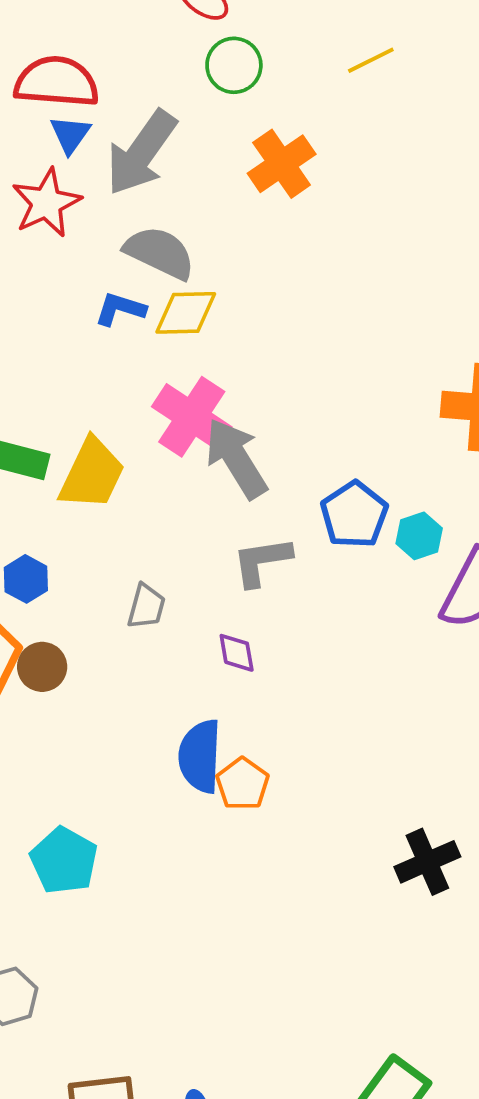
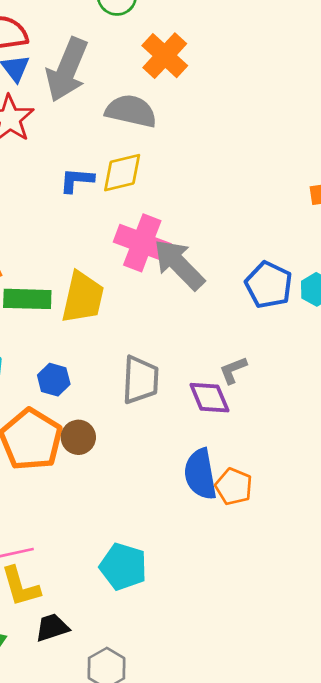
gray semicircle: (160, 253) -> (131, 111), moved
gray L-shape: (262, 561) -> (233, 370), moved, size x0.7
gray trapezoid: (146, 606) -> (140, 380), size x1.5
purple diamond: (237, 653) -> (209, 398), size x1.4

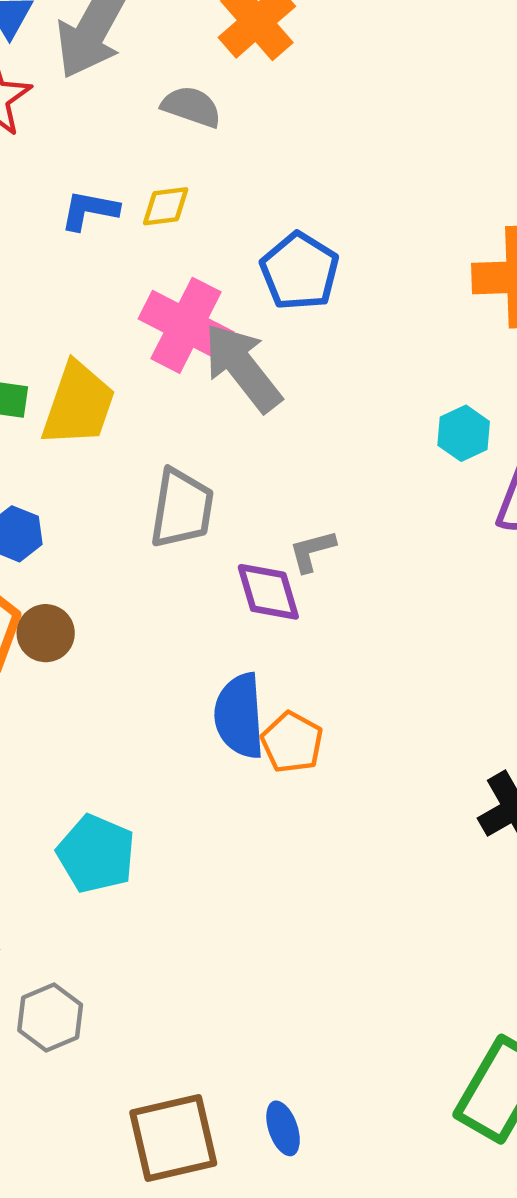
gray semicircle: (131, 111) -> (191, 107), size x0.7
yellow diamond: (122, 173) -> (166, 206), size x0.7
blue pentagon: (269, 285) -> (300, 271), moved
gray trapezoid: (140, 380) -> (182, 508), moved

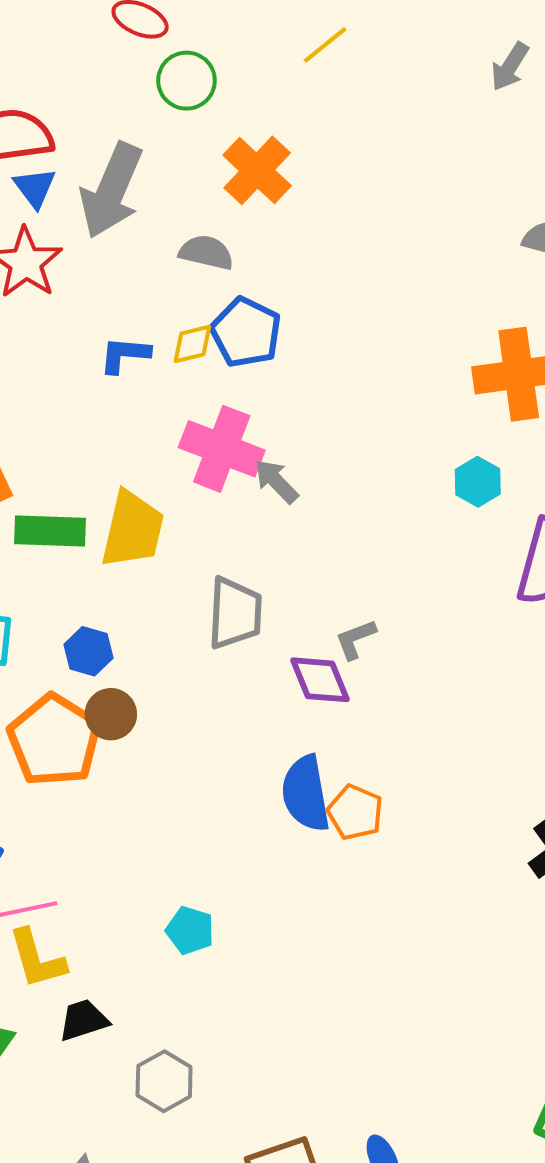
blue pentagon: (300, 271) -> (246, 332), moved
gray arrow: (243, 368) -> (276, 481), size x0.6
cyan hexagon: (464, 433) -> (478, 482), moved
brown circle: (46, 633) -> (111, 714), moved
cyan pentagon: (96, 854) -> (190, 930), size x0.7

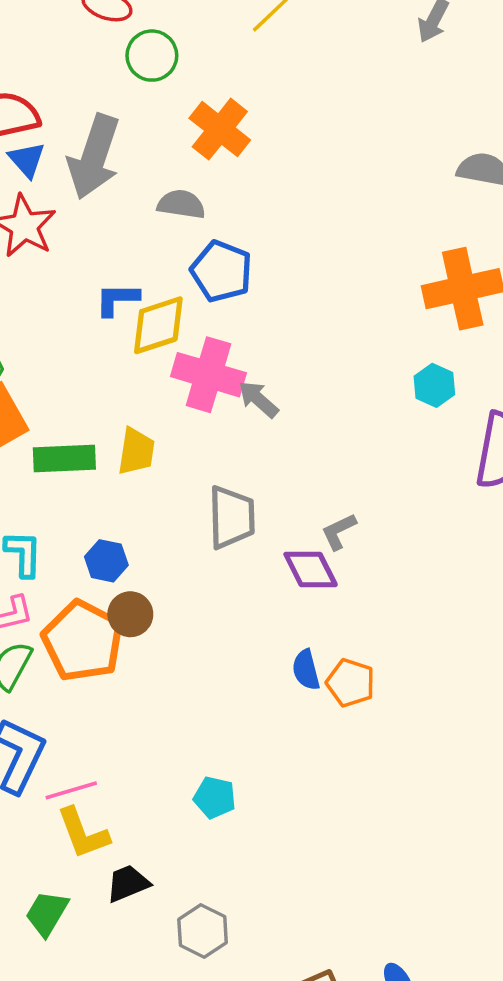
yellow diamond: (192, 344) -> (158, 325), moved, size x1.6
yellow trapezoid: (133, 529) -> (136, 451), size x0.7
blue semicircle: (306, 794) -> (306, 670), size x0.6

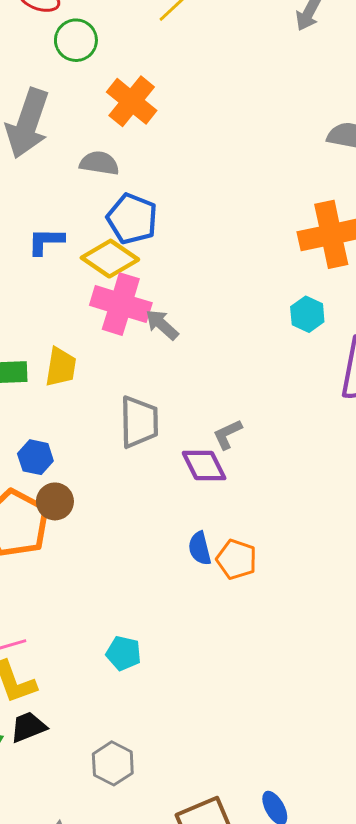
yellow diamond: (158, 325) -> (110, 259), moved, turned 52
black trapezoid: (128, 883) -> (28, 727), moved

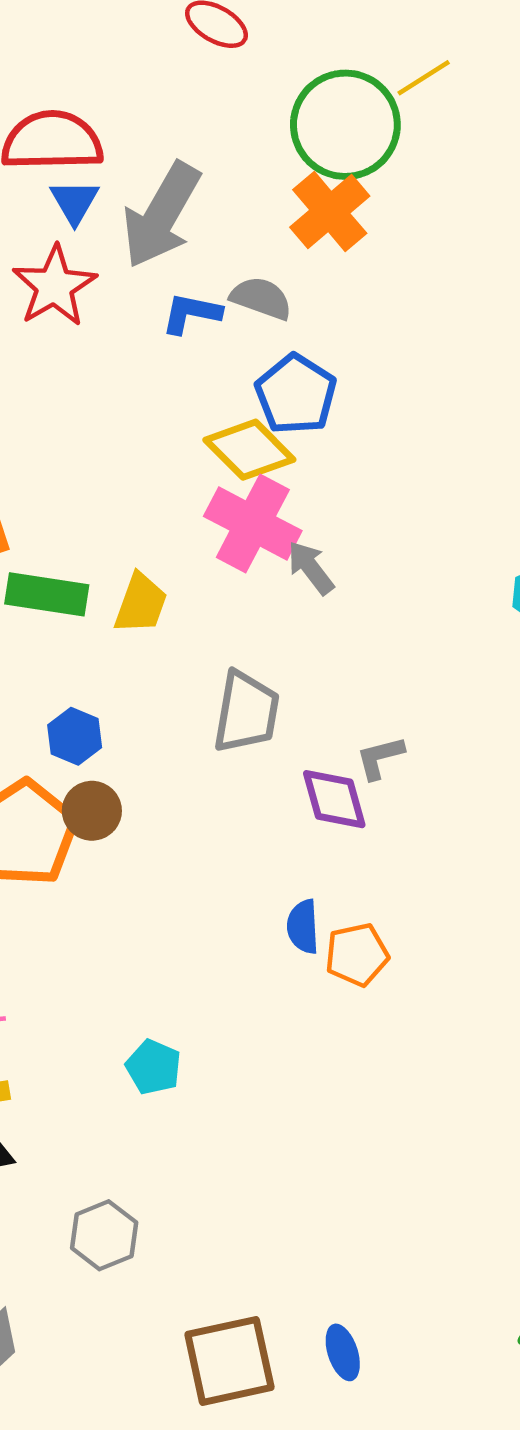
green circle: (76, 40) -> (345, 125), moved, size x1.6
blue L-shape: (46, 241) -> (191, 313), moved
orange pentagon: (236, 559) -> (357, 955), turned 30

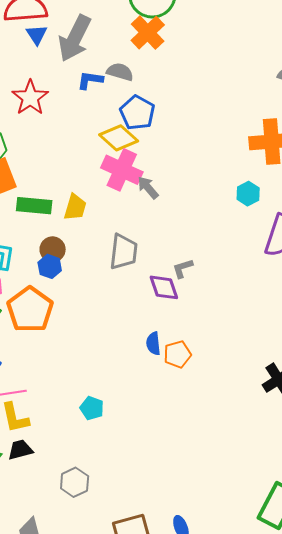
red star: (54, 286) -> (30, 98), moved
brown circle: (92, 811) -> (53, 249), moved

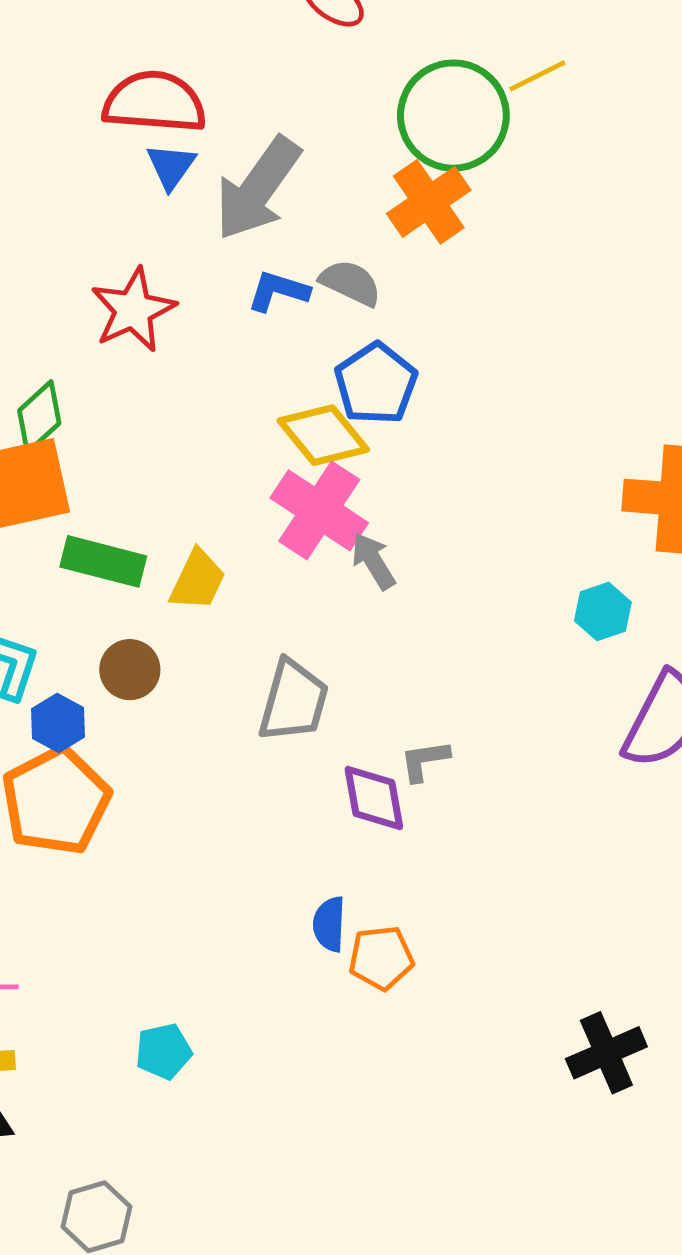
blue hexagon: (50, 266) -> (58, 723), moved
cyan pentagon: (92, 408) -> (164, 1051), turned 30

